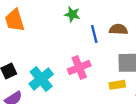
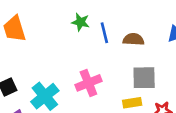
blue line: (94, 34) -> (104, 33), moved

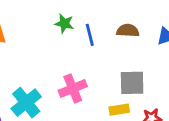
brown semicircle: (133, 39) -> (128, 31), moved

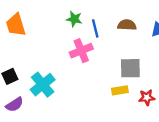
pink cross: (73, 88) -> (81, 51), moved

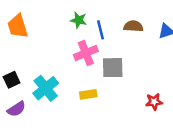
gray square: (130, 68) -> (113, 68), moved
yellow rectangle: (120, 90) -> (88, 94), moved

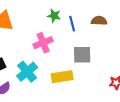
pink cross: (86, 53) -> (43, 43), moved
yellow rectangle: (88, 94) -> (62, 77), size x1.5

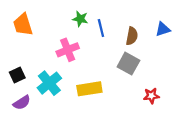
brown semicircle: (99, 21) -> (132, 36), moved, turned 98
gray square: (82, 55) -> (128, 64), moved, turned 30

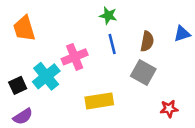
green star: (80, 19) -> (108, 16), moved
blue line: (101, 28) -> (112, 44), moved
cyan cross: (49, 83) -> (46, 76), moved

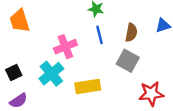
cyan cross: (46, 76) -> (51, 74), moved
red star: (169, 109) -> (151, 94), size x1.5

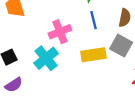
yellow rectangle: (88, 87) -> (93, 55), moved

